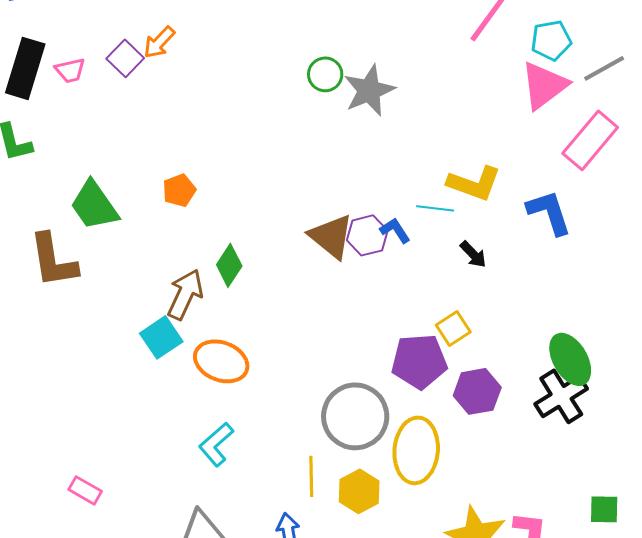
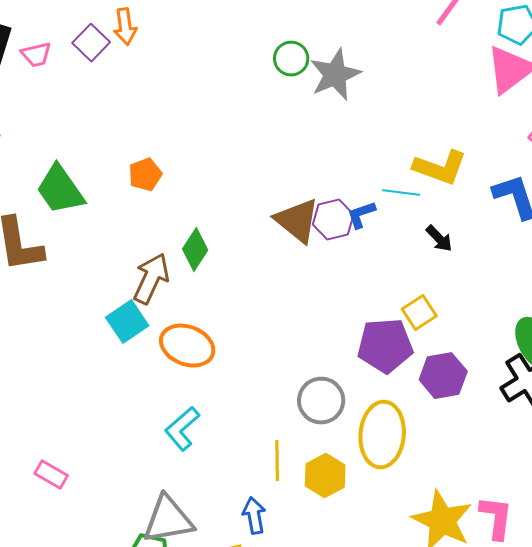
orange arrow: (159, 42) -> (125, 27), turned -51
blue L-shape: (395, 230) -> (361, 215), turned -76
gray circle: (355, 416) -> (321, 401), size x0.7

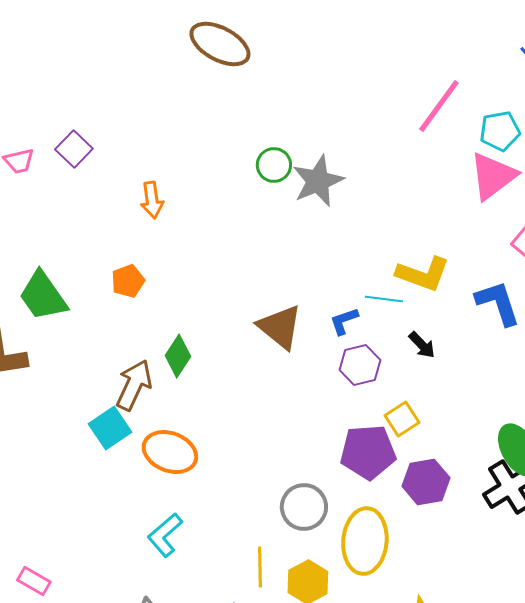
orange arrow: (125, 27) -> (152, 200), moved
purple hexagon: (333, 220) -> (360, 365), moved

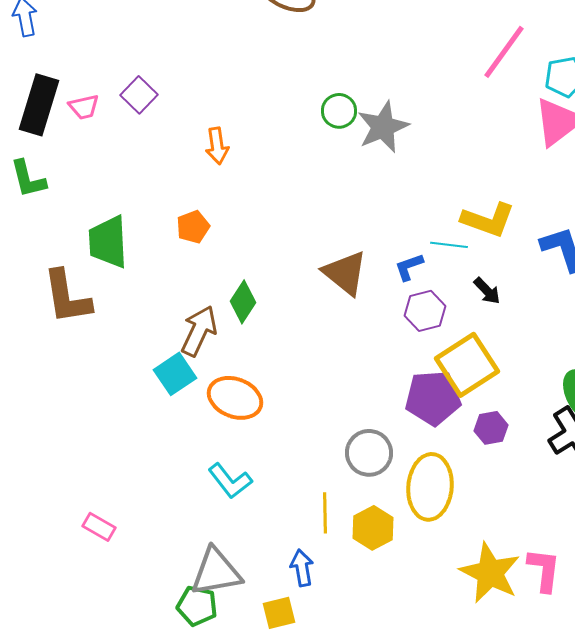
green trapezoid: (43, 296) -> (108, 242), turned 32
yellow square: (402, 419) -> (467, 365), size x1.8
purple hexagon: (426, 482) -> (491, 428), size x0.7
cyan L-shape: (165, 535) -> (230, 481), turned -87

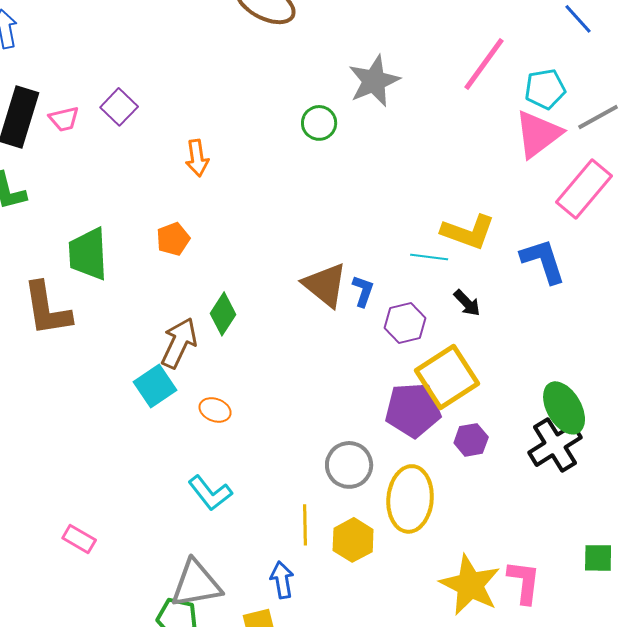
gray star: (383, 127) -> (374, 81), moved
blue L-shape: (409, 267) -> (363, 291), moved, turned 128
orange ellipse: (235, 398) -> (215, 410), size x0.6

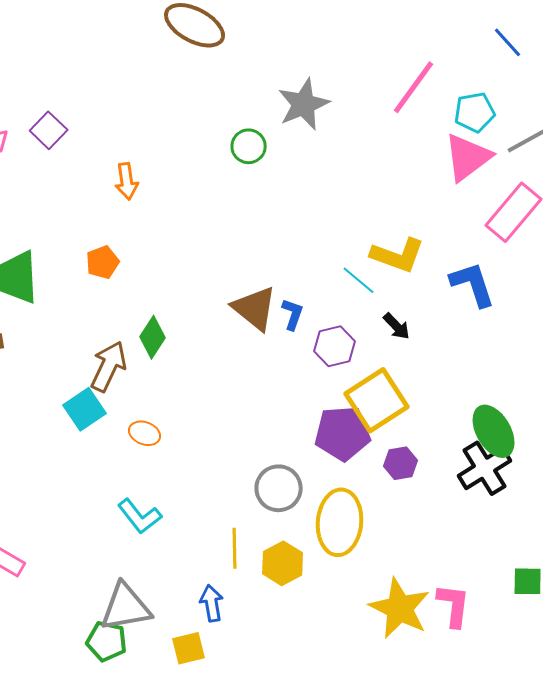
cyan line: (429, 257) -> (359, 280), turned 33

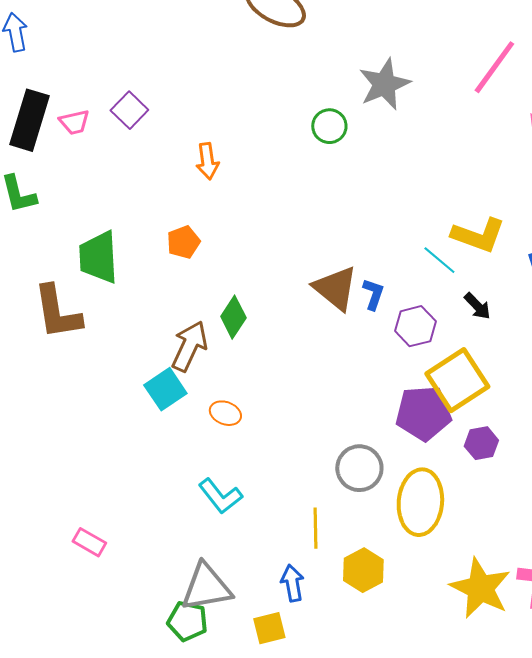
yellow hexagon: (283, 563) -> (363, 570), moved

